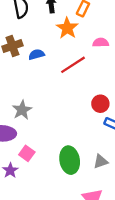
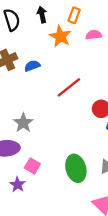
pink semicircle: (101, 43) -> (94, 35), moved
red line: (73, 65) -> (69, 87), moved

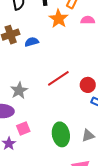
red line: (69, 87) -> (58, 78), moved
pink square: (32, 166) -> (23, 129), turned 32

